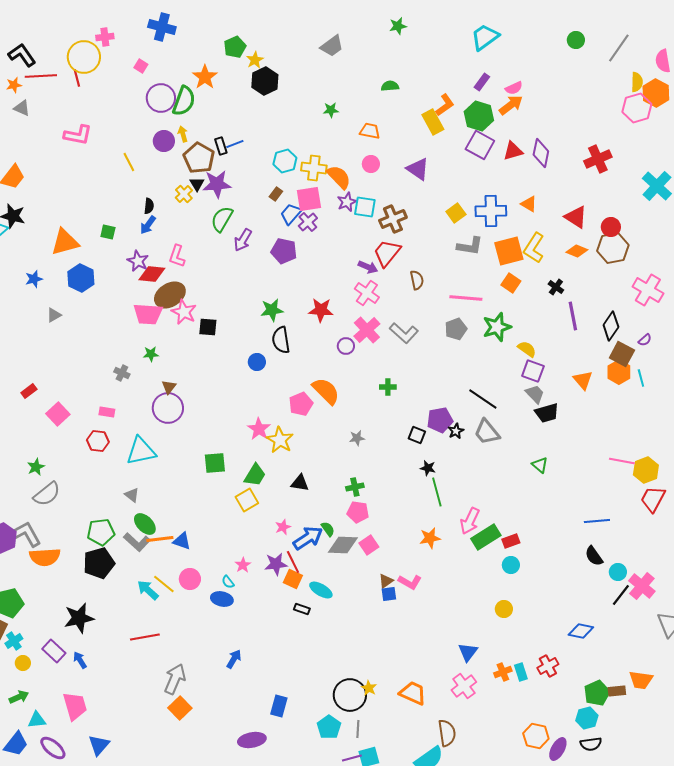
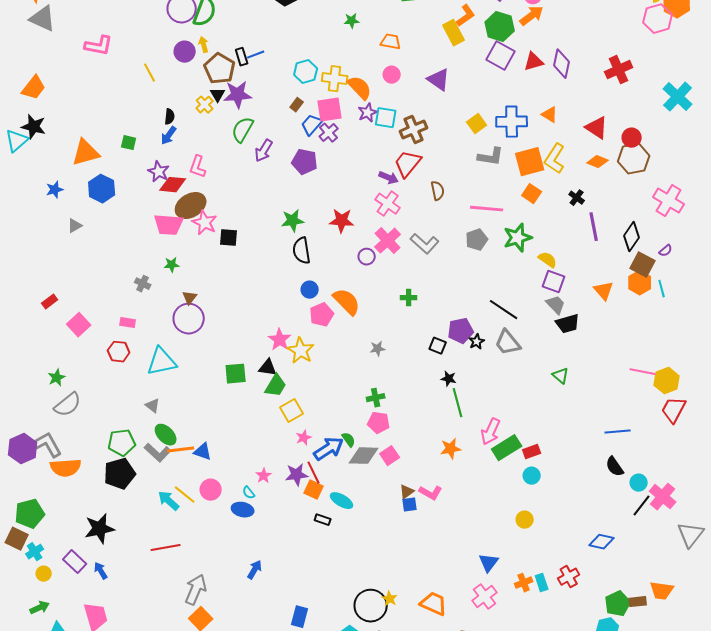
gray triangle: (22, 108) -> (43, 19), size x1.6
blue circle: (257, 362) -> (310, 290), moved
black triangle: (300, 483) -> (268, 368), moved
yellow square: (247, 500) -> (292, 411), moved

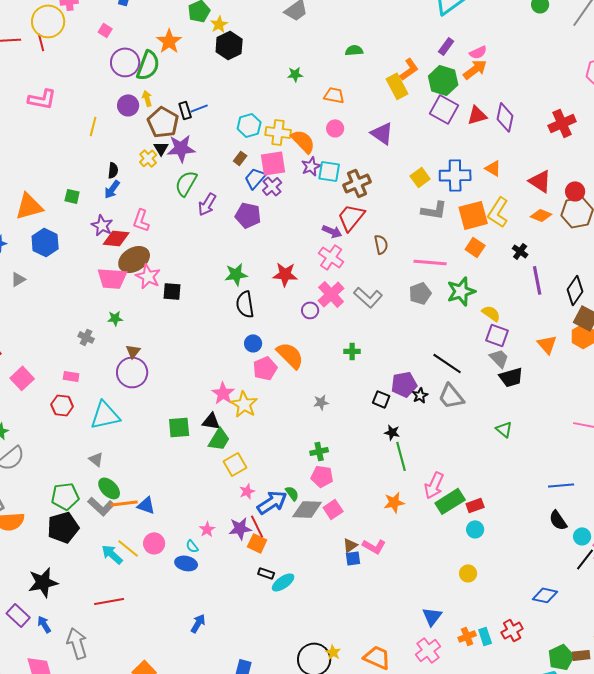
yellow line: (150, 73) -> (93, 126), turned 42
cyan ellipse: (342, 501) -> (283, 582), moved, turned -65
gray arrow: (196, 590) -> (77, 643), moved, turned -40

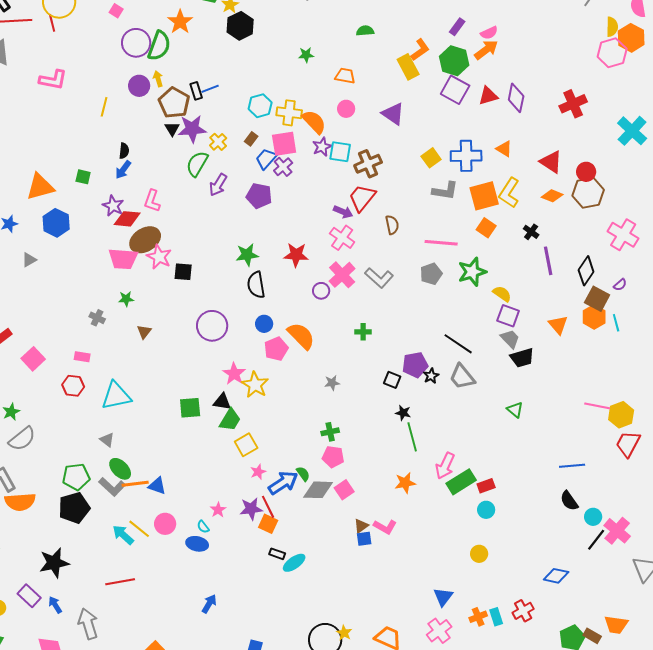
yellow cross: (148, 158) -> (218, 142), moved
purple circle: (132, 372) -> (212, 326), moved
brown rectangle: (581, 655) -> (592, 636), turned 36

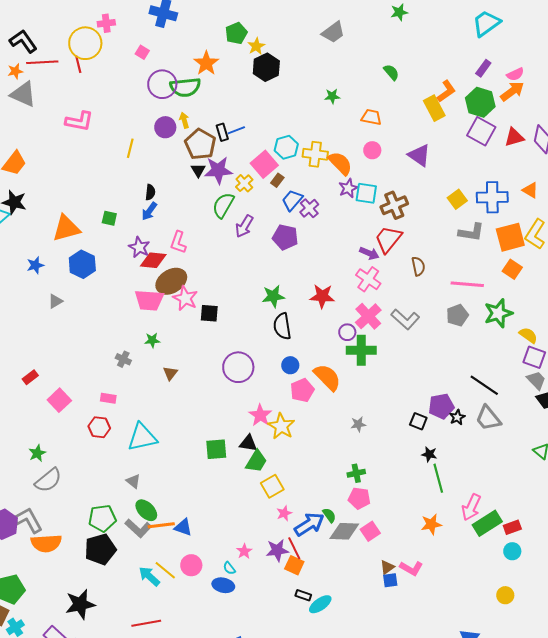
green semicircle: (365, 31) -> (391, 72), turned 54
green semicircle: (159, 46) -> (185, 87), turned 64
pink square: (284, 144) -> (264, 164), moved, turned -32
green cross: (363, 332) -> (361, 350), moved, size x1.8

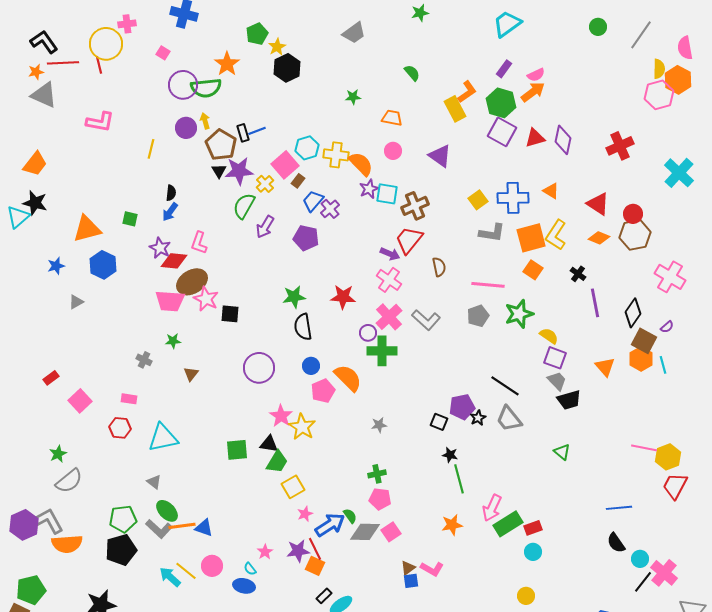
black rectangle: (303, 595) -> (324, 596), turned -63

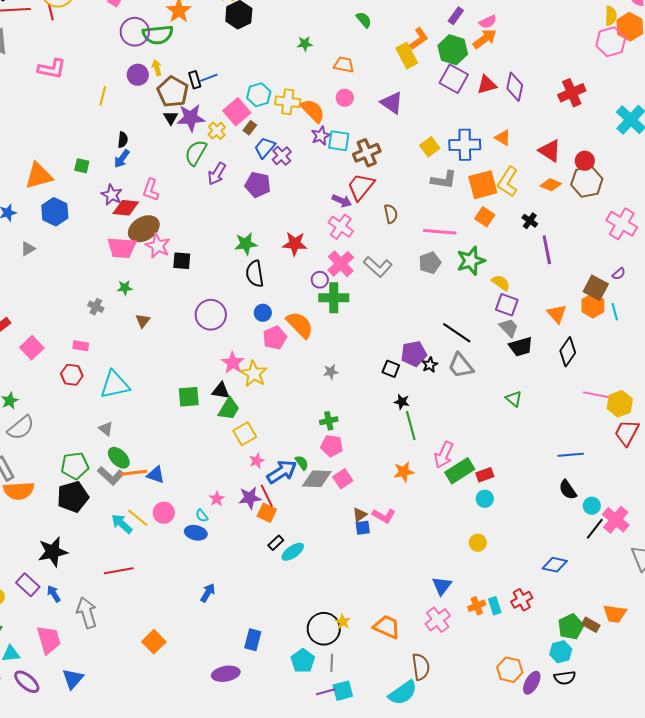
black diamond: (633, 313) -> (568, 352), moved

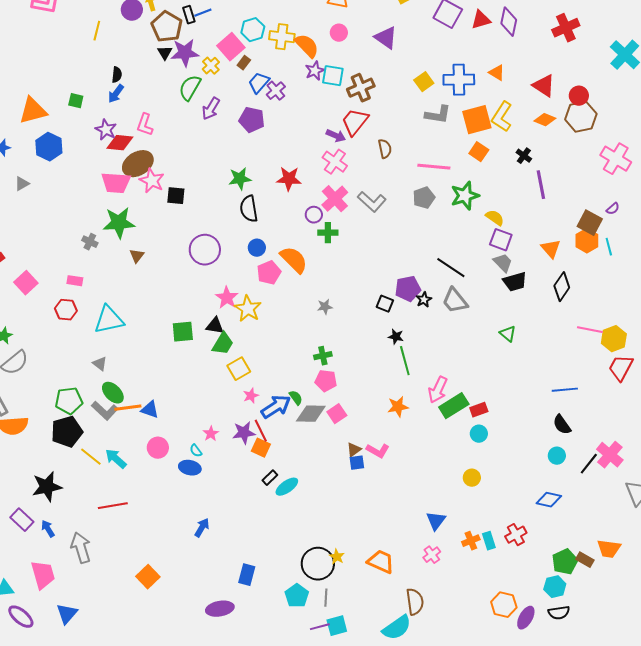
green star: (125, 288) -> (119, 223), size x2.0
green cross: (334, 298) -> (328, 233), size x0.7
cyan circle: (592, 506) -> (557, 456), moved
yellow line: (138, 518) -> (91, 457), moved
pink cross: (438, 620) -> (432, 555), size x0.7

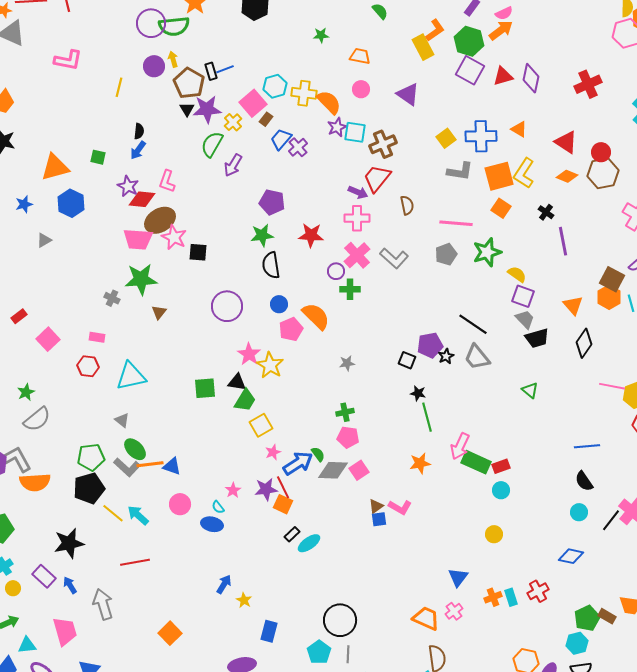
purple pentagon: (252, 120) -> (272, 202), moved
pink cross: (335, 162) -> (357, 218), turned -35
green rectangle: (454, 406) -> (476, 462), turned 56
yellow star: (337, 557) -> (244, 600), moved
orange trapezoid: (381, 562) -> (426, 618), moved

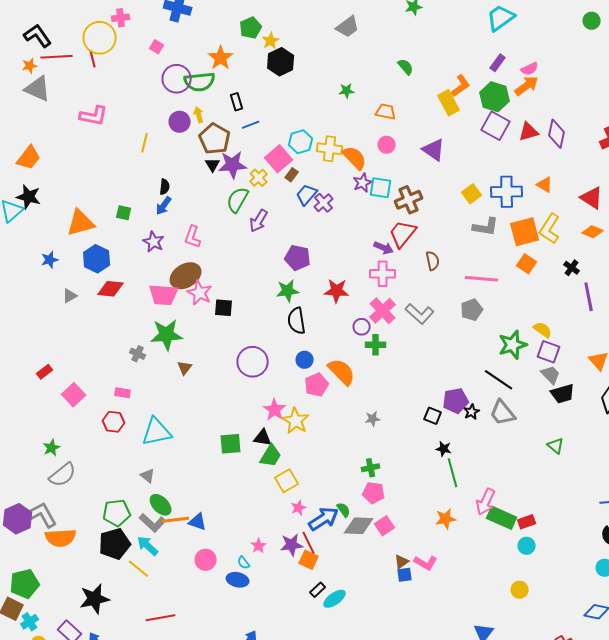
black rectangle: (211, 71) -> (237, 102), moved
red diamond: (142, 199) -> (111, 289), moved
green star: (487, 252) -> (513, 345), moved
cyan arrow: (138, 515) -> (148, 546), moved

